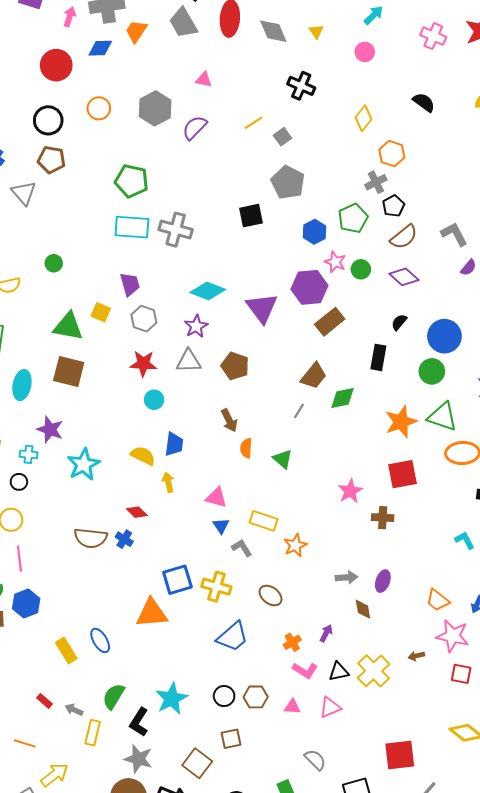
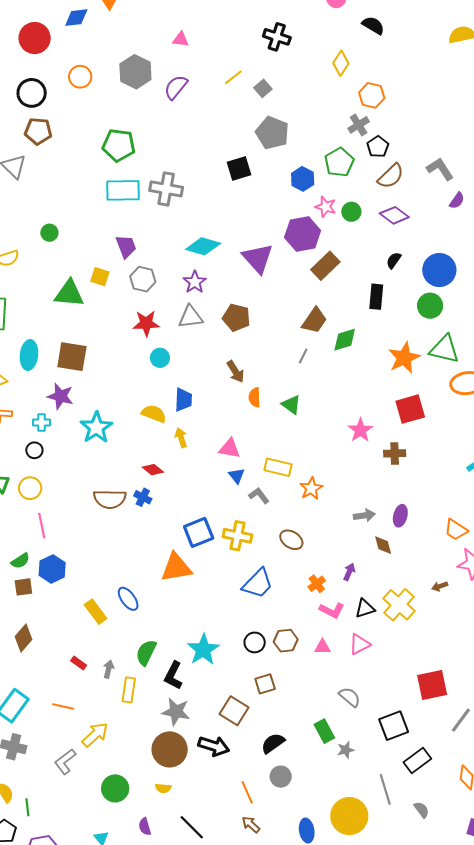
black semicircle: (424, 102) -> (373, 25), moved
brown square: (69, 372) -> (72, 357), moved
gray arrow: (74, 710) -> (108, 669), turned 84

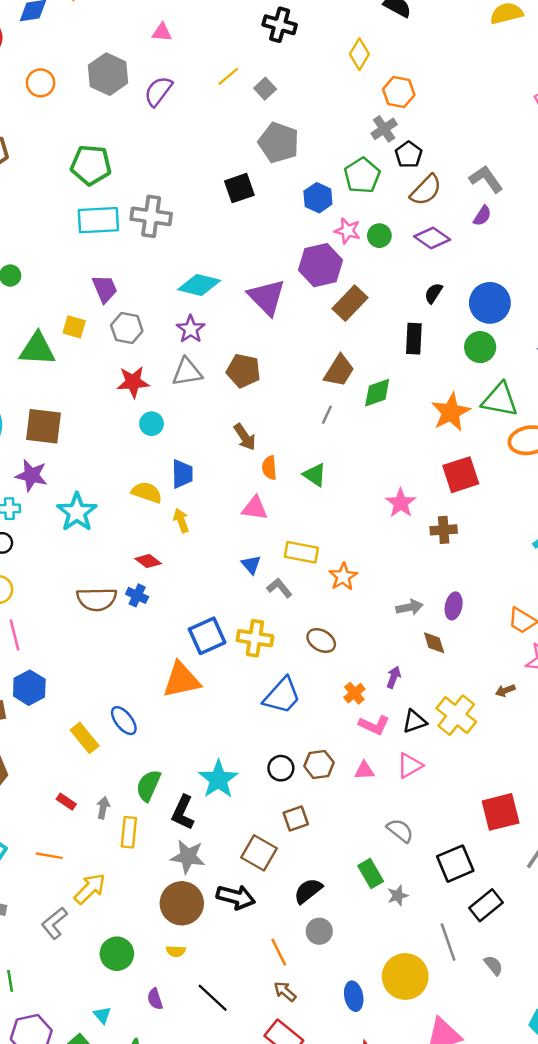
purple semicircle: (457, 201) -> (482, 216), moved
pink triangle: (230, 448) -> (255, 508), moved

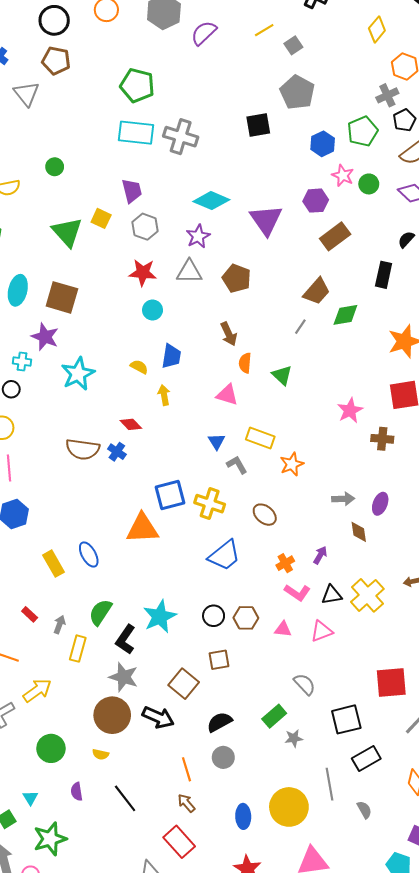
purple hexagon: (321, 265) -> (316, 201), size x0.7
green triangle: (37, 349) -> (67, 232), turned 36
yellow semicircle: (147, 492) -> (139, 367), size x0.7
green rectangle: (371, 874) -> (274, 716), turned 70

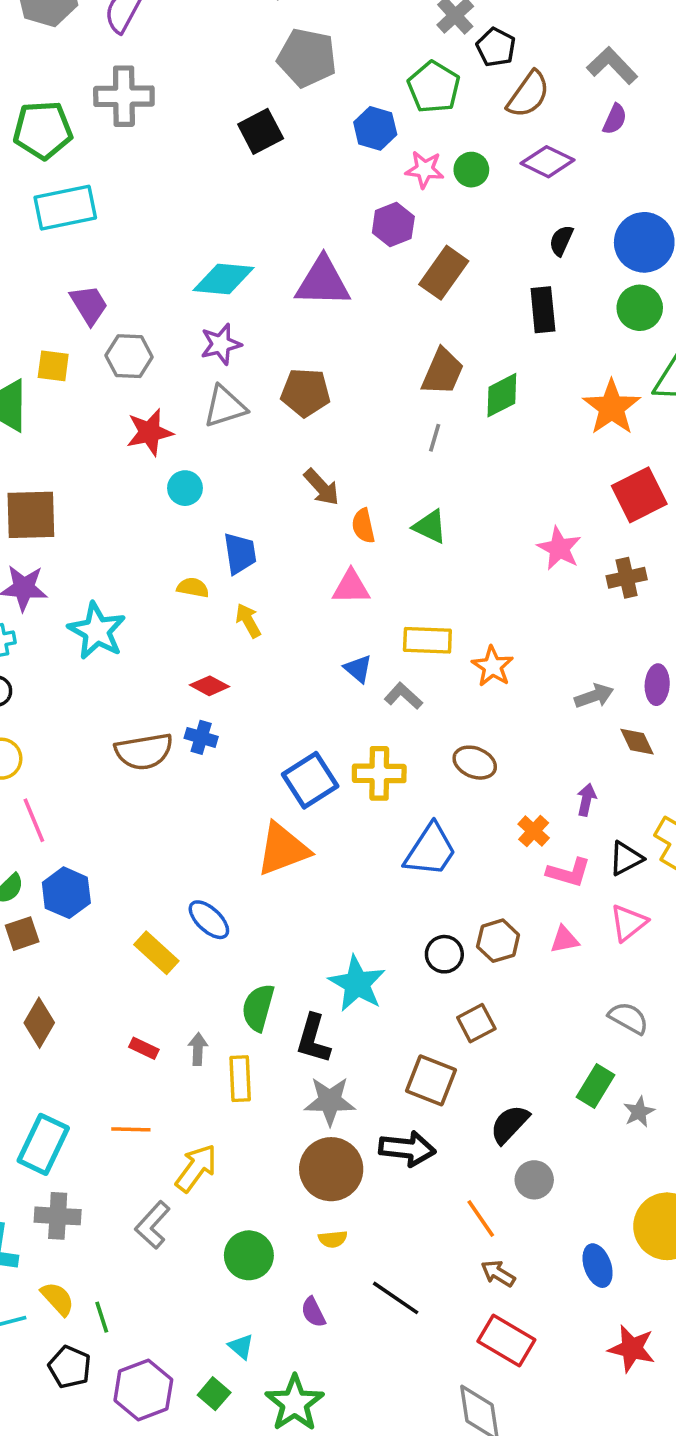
gray cross: (181, 137) -> (124, 96), moved
purple triangle: (266, 220) -> (323, 282), turned -36
purple star: (198, 236) -> (221, 344), turned 30

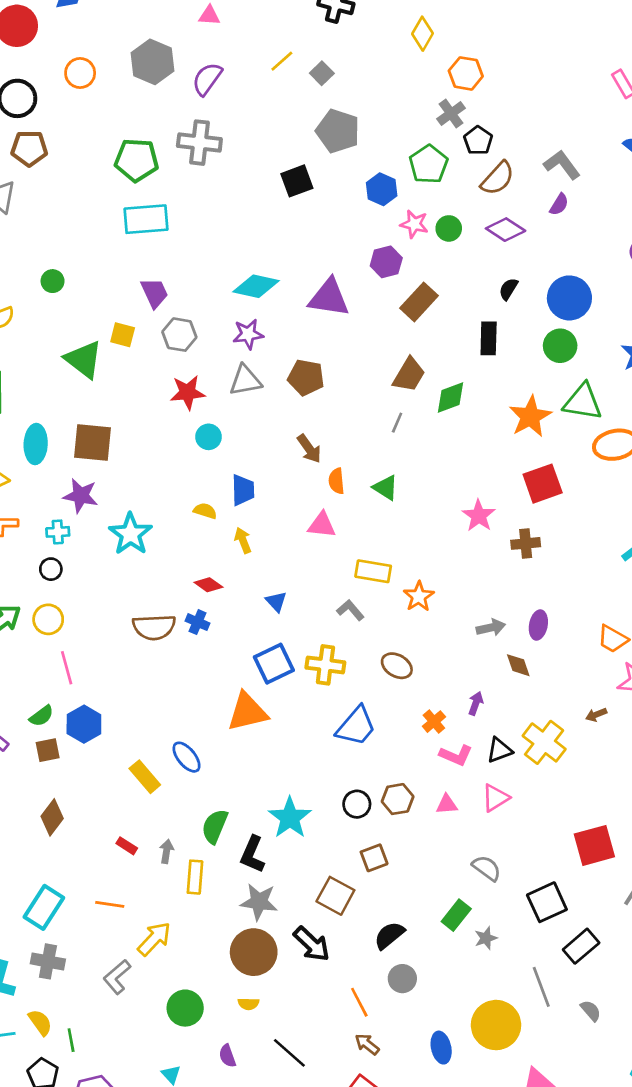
blue triangle: (358, 669) -> (276, 601), moved
black arrow: (407, 1149) -> (312, 944), turned 30

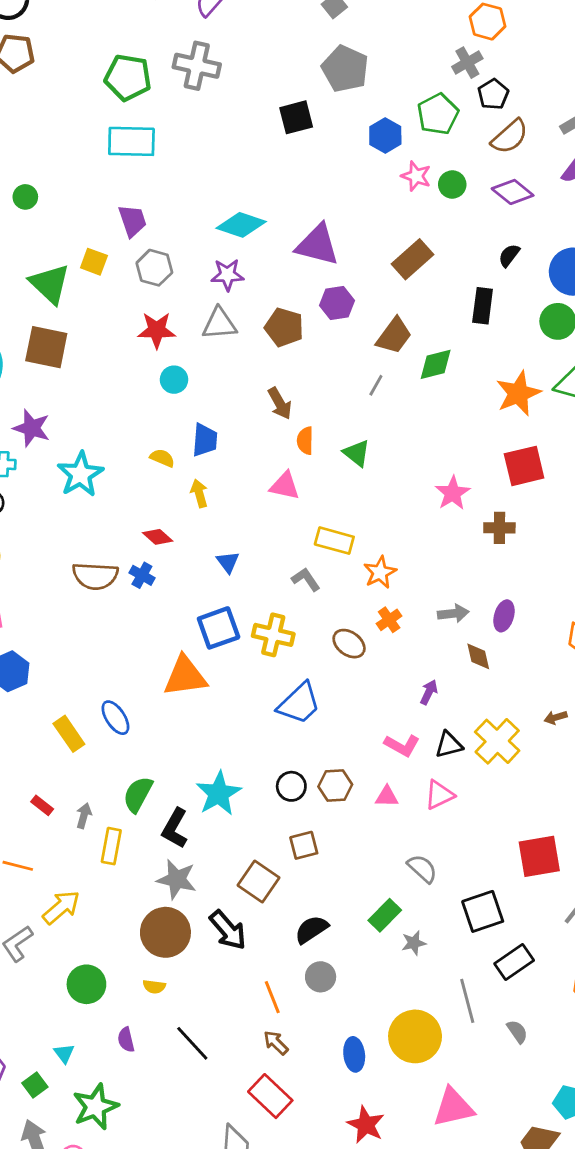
purple hexagon: (386, 262) -> (337, 303), moved
brown square: (92, 443) -> (46, 347), moved
orange cross: (434, 722) -> (389, 620), moved

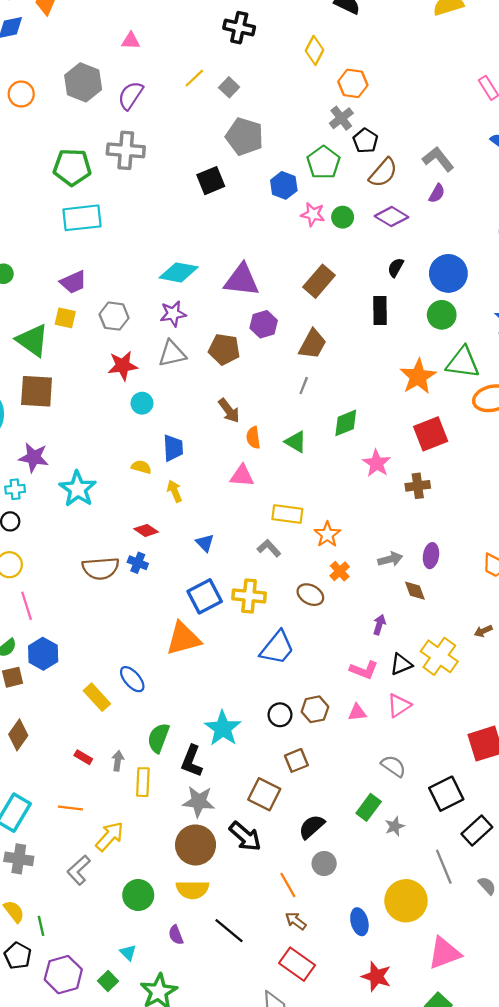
purple trapezoid: (132, 221) -> (73, 282), moved, turned 92
green diamond: (436, 364) -> (346, 423), moved
yellow semicircle: (154, 987) -> (193, 890), size x1.8

